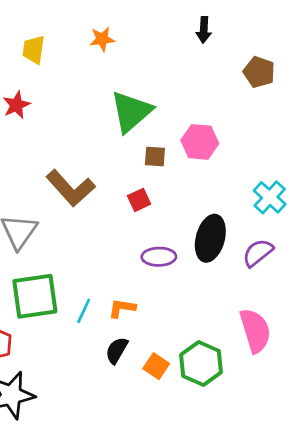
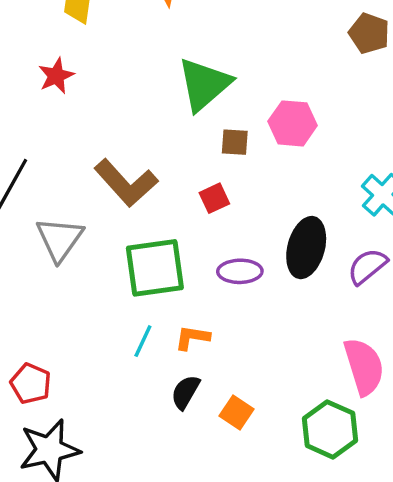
green square: (35, 296) -> (155, 268), moved
green hexagon: (201, 364) -> (330, 429), moved

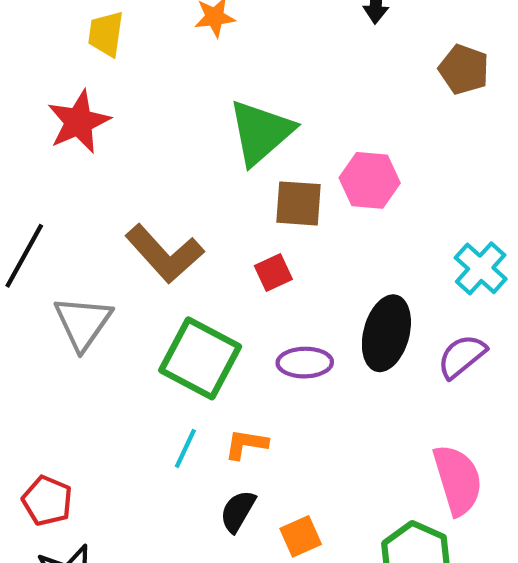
red star: (56, 76) -> (79, 122), size x1.4
brown square: (235, 142) -> (298, 203), size x1.4
green square: (155, 268) -> (200, 358), turned 36
orange square: (236, 412) -> (301, 536), turned 32

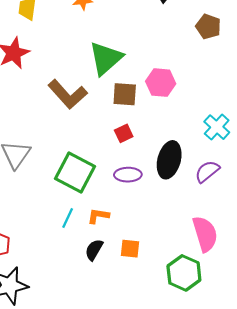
brown L-shape: (164, 254) -> (68, 94), moved
red square: (273, 273) -> (124, 133), moved
orange square: (301, 536) -> (130, 249), moved, turned 30

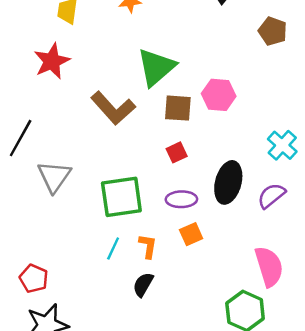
green square: (75, 173) -> (121, 197), turned -36
orange L-shape: (98, 216) -> (148, 246), turned 90
orange square: (130, 249) -> (191, 234), moved, turned -30

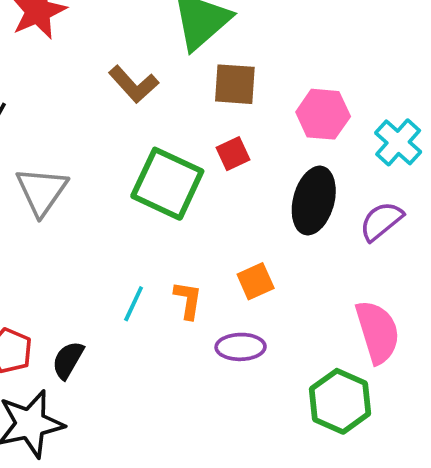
pink hexagon: (219, 95) -> (323, 114), moved
brown L-shape: (113, 108) -> (134, 84), size x0.7
green square: (121, 197) -> (167, 184), moved, turned 33
purple ellipse: (181, 199) -> (241, 347), moved
black semicircle: (143, 284) -> (68, 360), moved

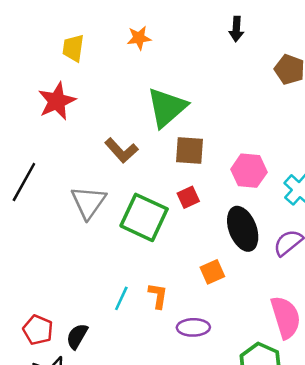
gray triangle: (42, 191) -> (88, 202), moved
black ellipse: (314, 201) -> (243, 229), turned -36
orange square: (256, 281) -> (212, 272), moved

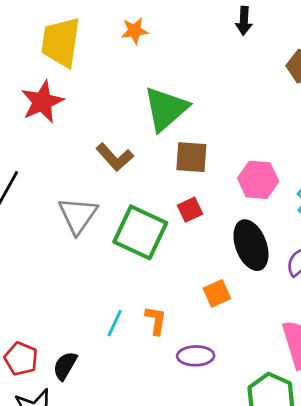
yellow trapezoid: (73, 48) -> (61, 42), size x1.6

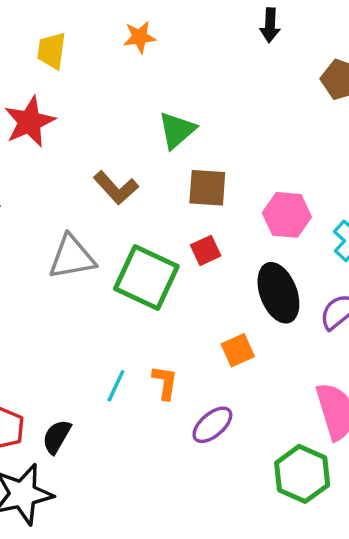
yellow trapezoid: (61, 42) -> (52, 51), size x0.6
green triangle: (166, 109) -> (177, 130), size x0.7
gray triangle: (78, 215) -> (72, 257), turned 45
purple ellipse: (196, 356) -> (212, 425), turned -40

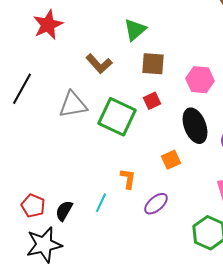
cyan line: (116, 386) -> (101, 203), moved

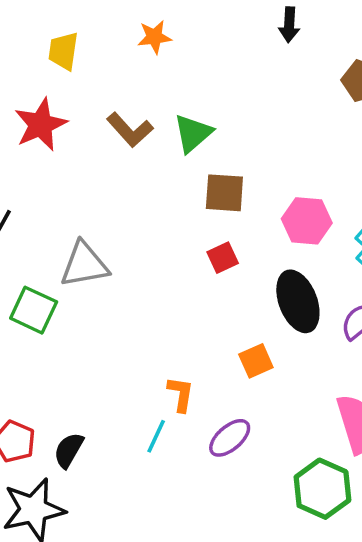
brown L-shape: (99, 64) -> (130, 130), moved
green square: (117, 117) -> (34, 310), moved, size x0.7
cyan line: (101, 203) -> (156, 436), moved

